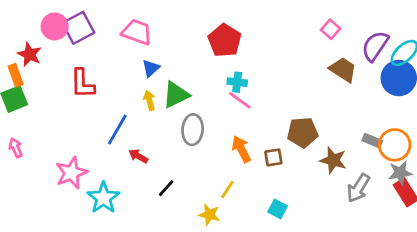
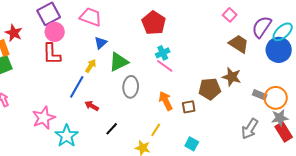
pink circle: (55, 26) -> (55, 32), moved
cyan cross: (237, 82) -> (163, 53), turned -32
yellow arrow: (149, 100) -> (91, 66), moved, turned 48
brown star: (333, 160) -> (232, 77), moved

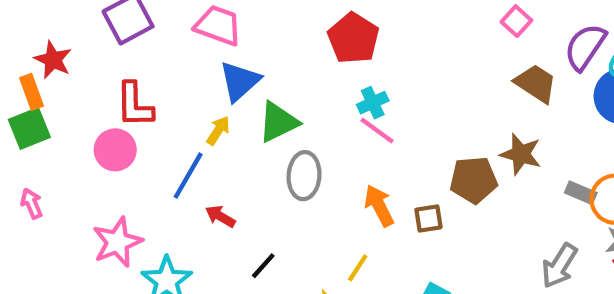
pink circle: (55, 32) -> (115, 150), moved
blue triangle: (101, 43) -> (240, 81), size x1.5

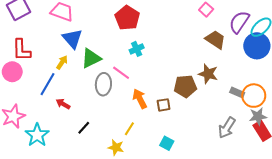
blue triangle: (240, 81) -> (72, 39), turned -30
pink line: (377, 131) -> (121, 73), moved

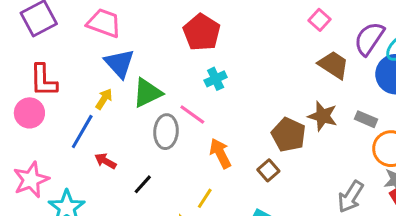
brown pentagon: (185, 86) -> (289, 135), turned 30
gray rectangle: (237, 92) -> (366, 119), moved
brown square: (164, 105) -> (268, 170), moved, turned -32
black line: (84, 128) -> (143, 184), moved

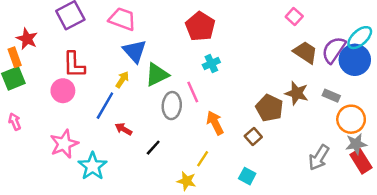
purple semicircle: (369, 39) -> (334, 50), moved
pink line: (192, 115) -> (193, 92), turned 30

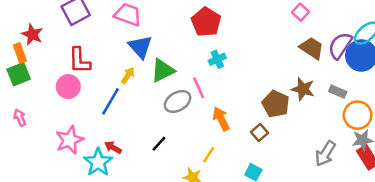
gray ellipse: (172, 106) -> (178, 101), turned 55
red arrow: (123, 129) -> (113, 147), moved

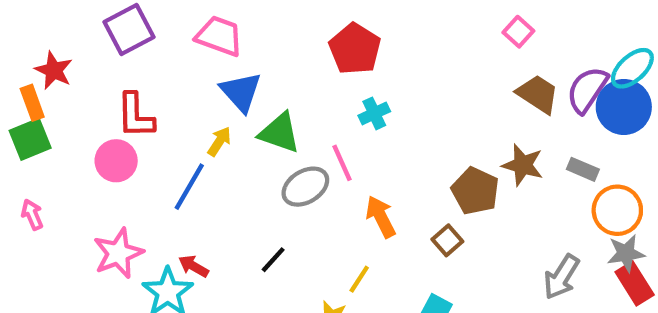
green triangle: (163, 70) -> (280, 133), turned 45

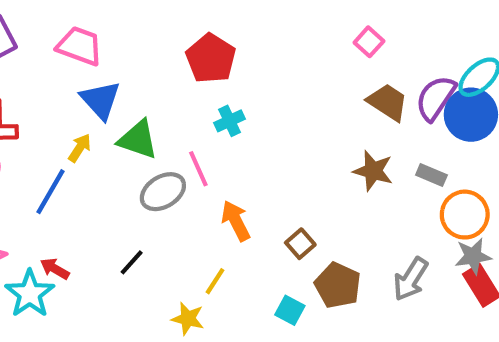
brown pentagon: (475, 191) -> (338, 285), moved

